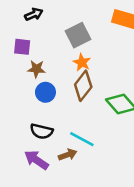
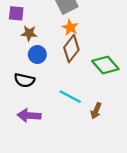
black semicircle: (42, 131) -> (24, 80), moved
brown arrow: (68, 155) -> (96, 111), moved, turned 133
purple arrow: (36, 160) -> (29, 115), turned -30

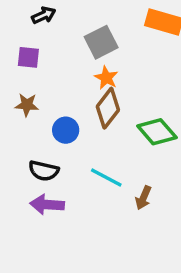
brown star: (29, 33) -> (27, 105), moved
blue circle: (37, 54) -> (66, 130), moved
black semicircle: (24, 80) -> (44, 171), moved

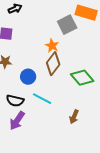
gray square: (101, 42) -> (67, 25), moved
cyan line: (106, 177) -> (42, 99), moved
purple arrow: (47, 205) -> (17, 121), turned -60

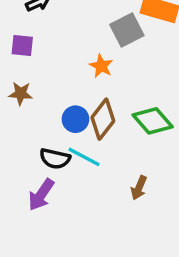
brown diamond: (53, 64) -> (103, 119), moved
blue circle: (28, 77) -> (75, 119), moved
black semicircle: (15, 101) -> (55, 159), moved

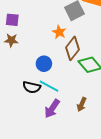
brown star: (21, 93) -> (11, 40), moved
brown diamond: (103, 119) -> (72, 48), moved
purple arrow: (41, 195) -> (52, 109), moved

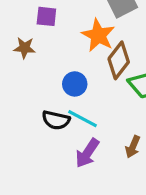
purple square: (12, 20) -> (46, 16), moved
orange star: (59, 32) -> (98, 35), size x1.5

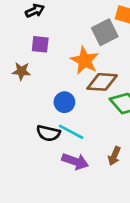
brown diamond: (119, 60) -> (102, 82), turned 56
purple arrow: (87, 153) -> (75, 161), turned -105

